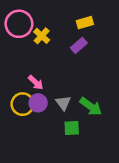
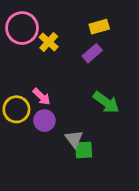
gray triangle: (63, 103) -> (74, 139), moved
yellow circle: (23, 104) -> (16, 109), moved
green arrow: (91, 106) -> (106, 102), moved

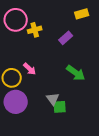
yellow rectangle: (99, 27) -> (82, 14), moved
yellow cross: (49, 42) -> (35, 30), turned 32
purple circle: (44, 121) -> (16, 102), moved, size x1.5

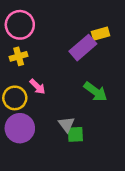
yellow rectangle: (82, 14) -> (100, 34), moved
yellow cross: (35, 30) -> (19, 56), moved
purple rectangle: (66, 38) -> (83, 48), size x1.5

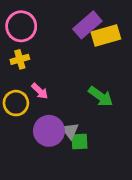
yellow rectangle: (100, 34) -> (106, 36), size x1.5
purple rectangle: (83, 48) -> (87, 25), moved
purple circle: (20, 128) -> (49, 131), moved

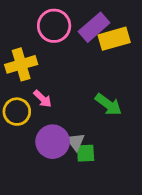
pink circle: (21, 26) -> (54, 26), moved
yellow cross: (20, 59) -> (21, 64), size x1.5

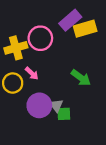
pink circle: (54, 26) -> (40, 38), moved

